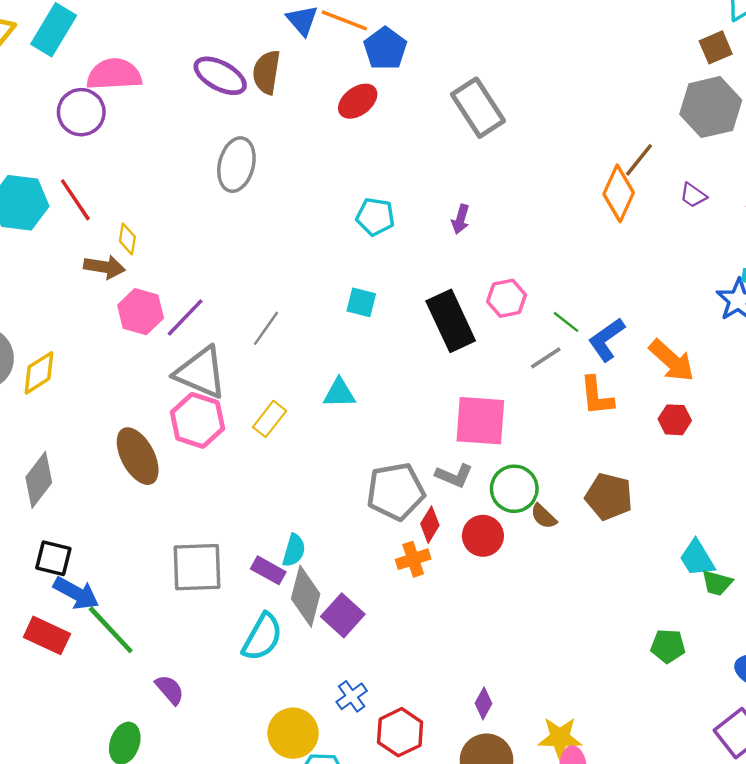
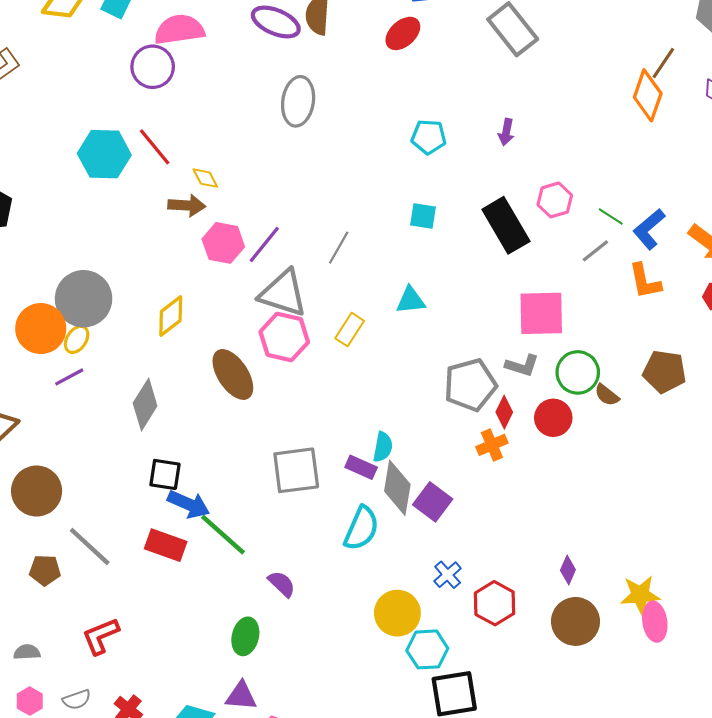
yellow diamond: (127, 239) -> (205, 178), turned -32
yellow diamond: (39, 373) -> (171, 316), moved

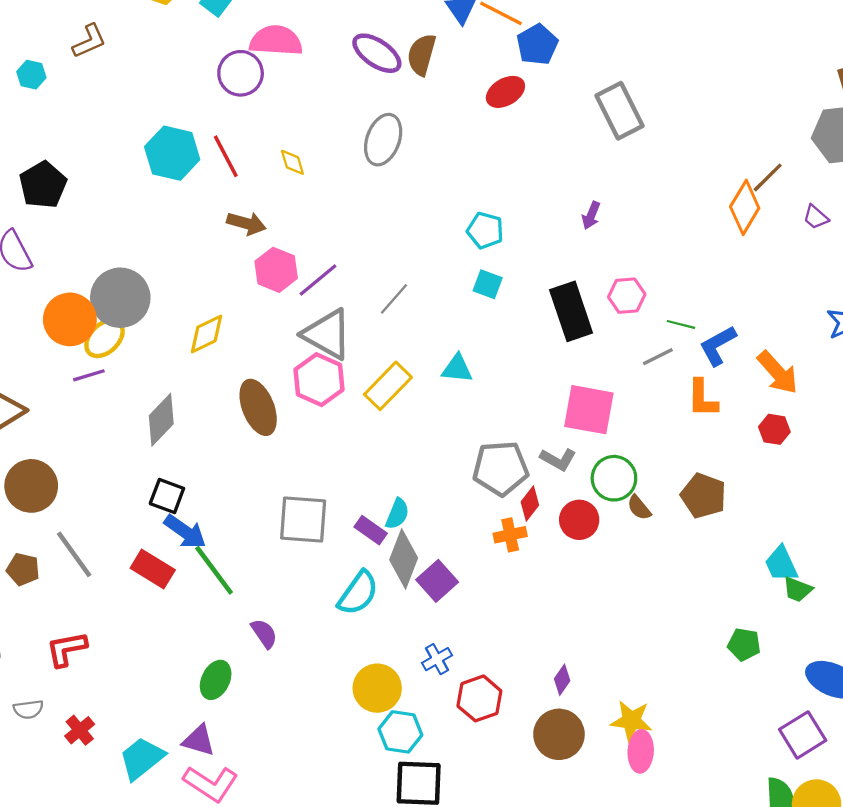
cyan pentagon: (429, 137) -> (485, 230), moved
yellow diamond: (205, 178) -> (292, 162), moved
green line: (611, 216) -> (681, 324), turned -30
yellow rectangle: (350, 330) -> (388, 386), size x1.4
yellow ellipse: (77, 339) -> (105, 338), size x1.4

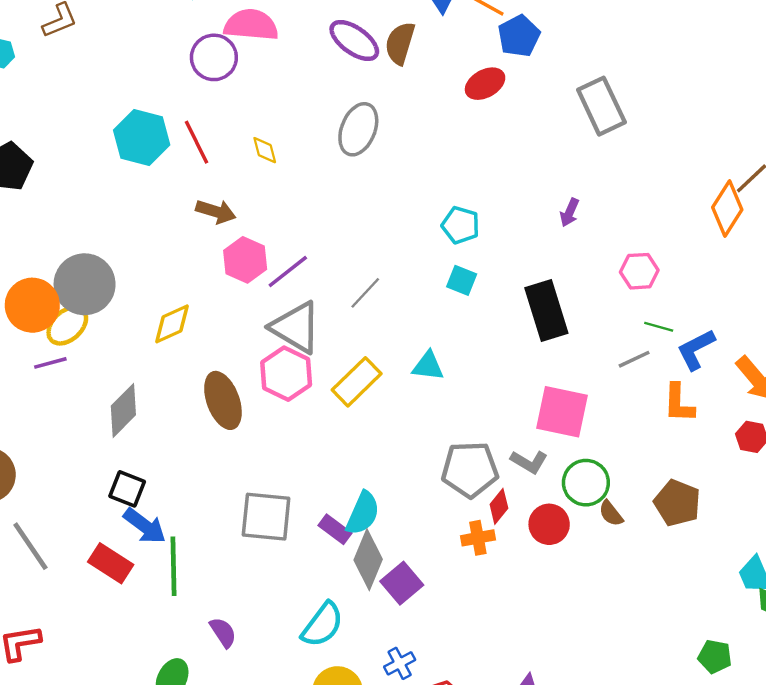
pink hexagon: (627, 296) -> (639, 271), moved
cyan semicircle: (397, 514) -> (363, 513), size x1.4
green line: (214, 570) -> (173, 566), turned 34
cyan semicircle: (358, 593) -> (322, 625), moved

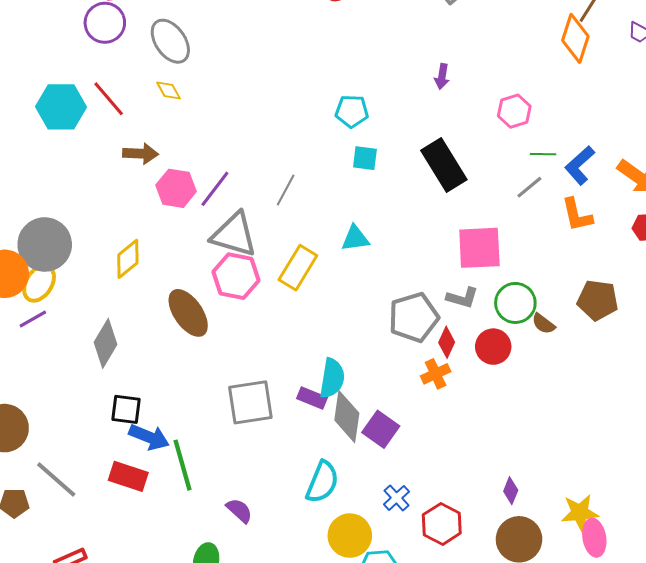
gray ellipse: (358, 129) -> (170, 41), moved, turned -42

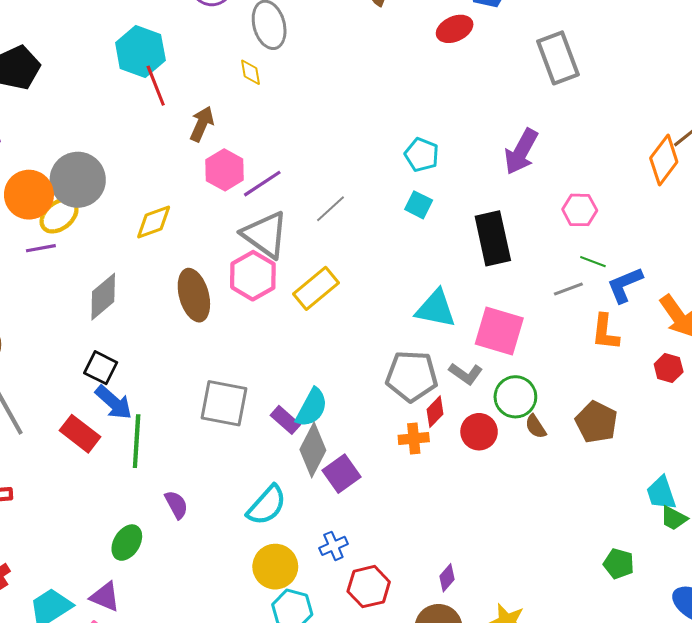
purple arrow: (442, 76) -> (521, 152), size x1.8
red line: (109, 99) -> (156, 86), moved
brown arrow: (140, 154) -> (202, 124), turned -88
cyan triangle: (355, 238) -> (436, 309), moved, size x1.4

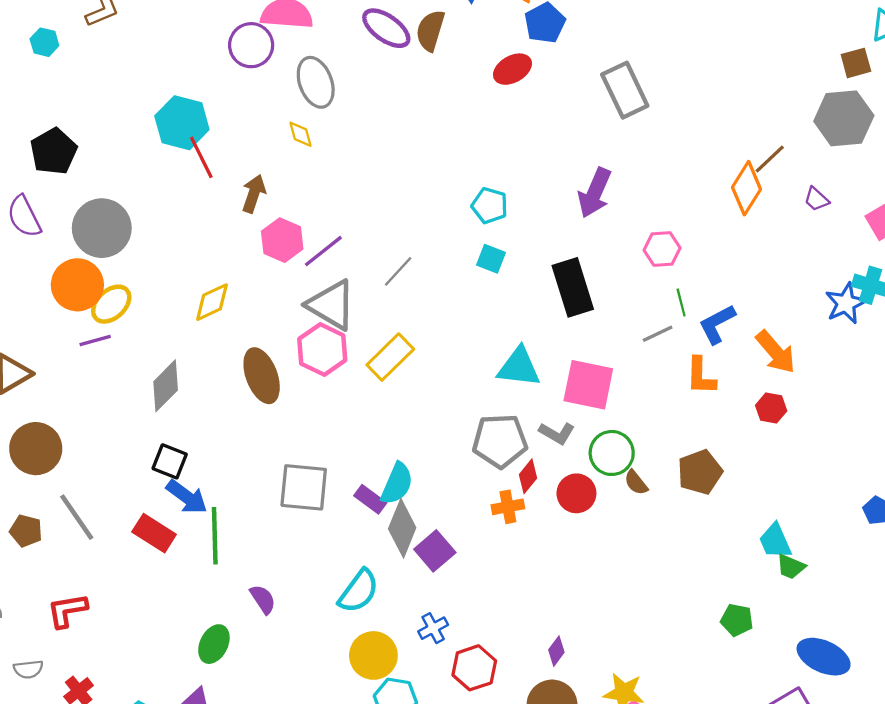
gray circle: (78, 180) -> (102, 228), moved
green line: (593, 262) -> (681, 302), turned 60
brown pentagon: (596, 422) -> (700, 472), turned 30

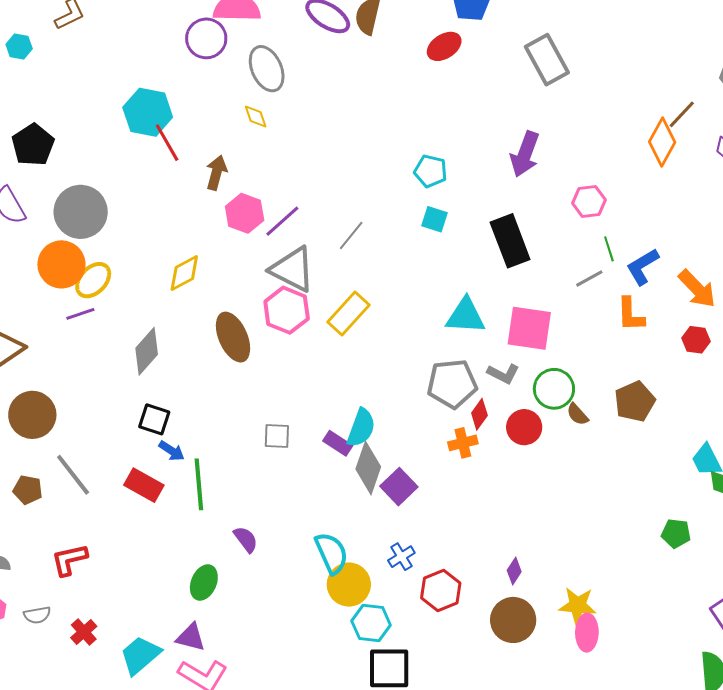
gray square: (304, 487) -> (277, 436), size x0.6
blue arrow: (187, 497) -> (172, 451), size x0.7
cyan semicircle: (359, 591) -> (331, 553), moved, turned -57

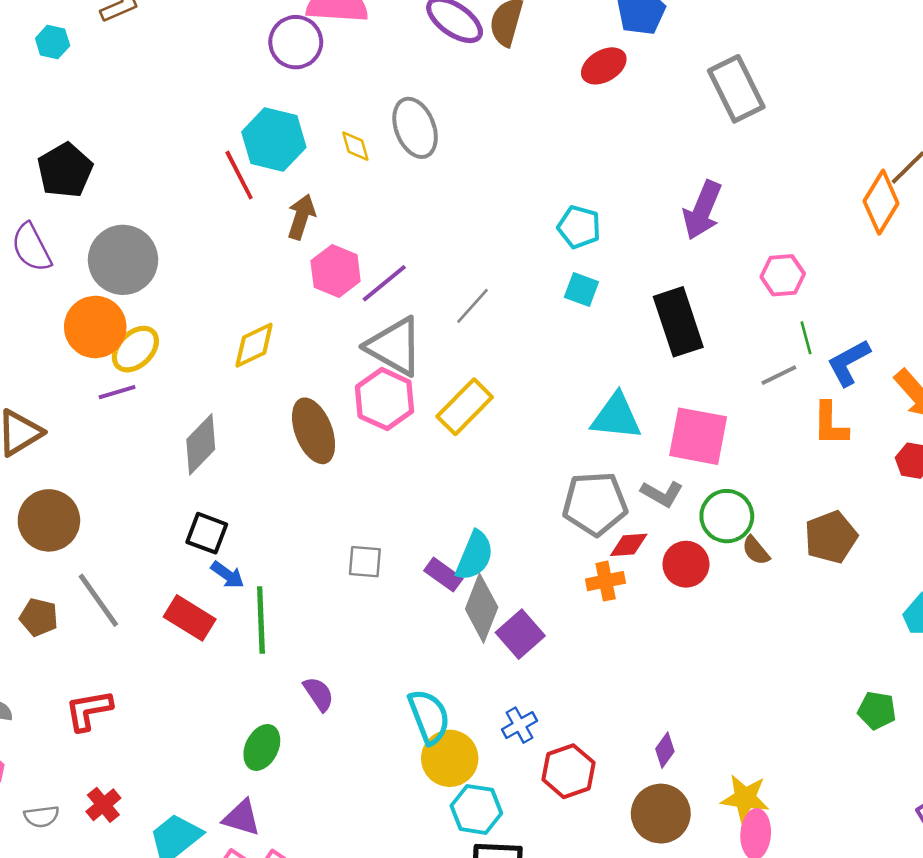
gray ellipse: (267, 69) -> (415, 128), moved
cyan hexagon: (148, 112) -> (274, 140), moved
red diamond: (479, 414) -> (629, 545), turned 48
gray semicircle: (37, 615) -> (41, 816), moved

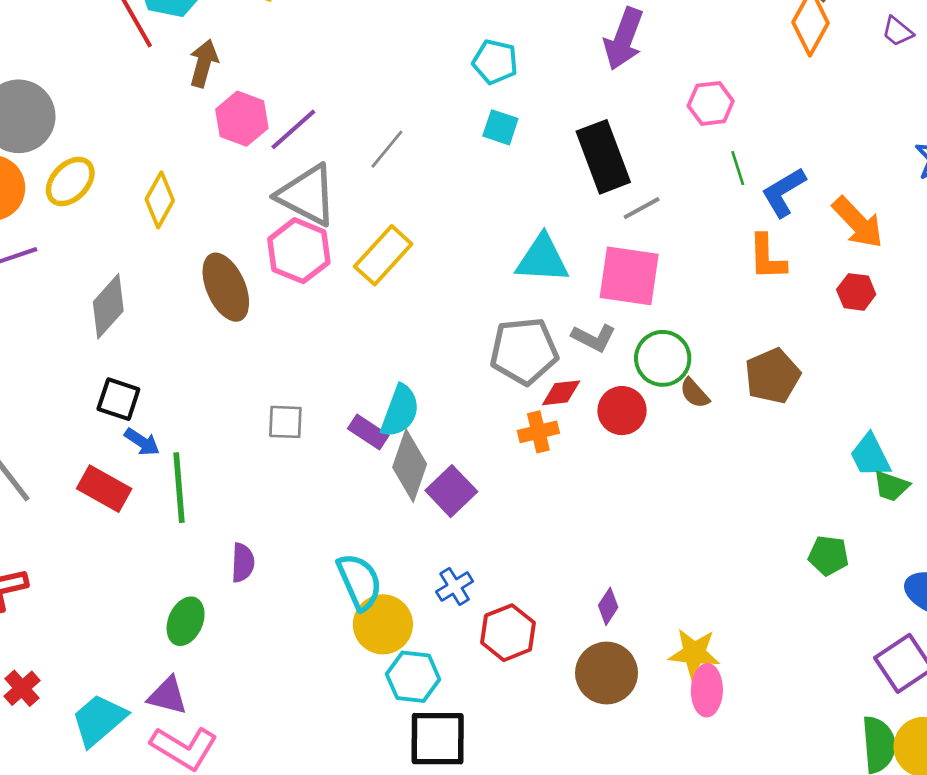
yellow diamond: (254, 345) -> (160, 200), turned -33
yellow ellipse: (135, 349) -> (70, 182), moved
gray line: (779, 375) -> (642, 208), moved
purple semicircle: (319, 694) -> (243, 563), turned 39

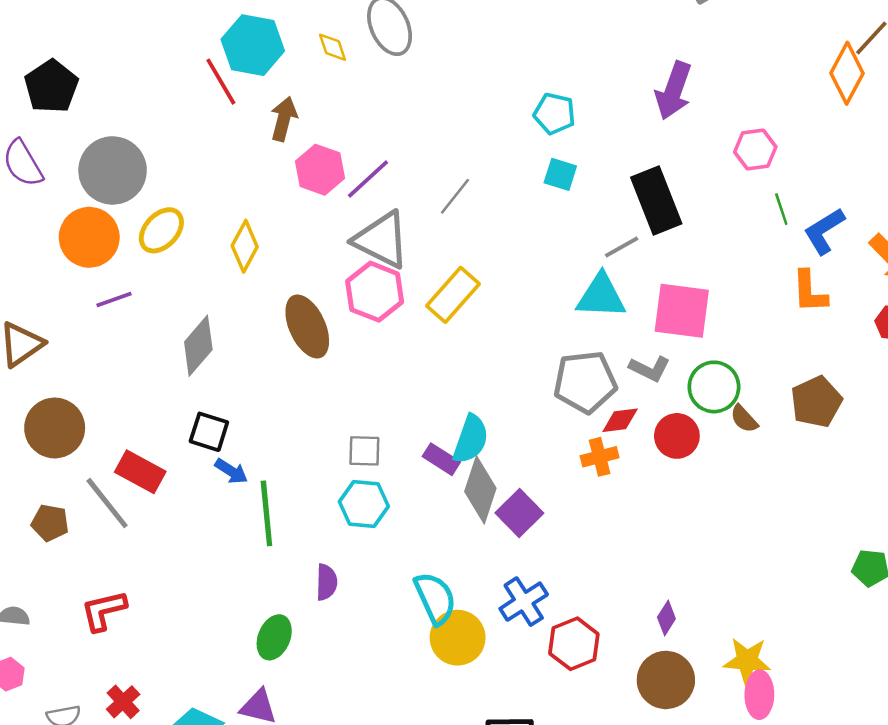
gray line: (642, 208) -> (622, 247), moved
red rectangle: (104, 489) -> (140, 472), moved
blue cross: (455, 586) -> (524, 602), size x1.4
cyan hexagon: (413, 677) -> (364, 504), moved

